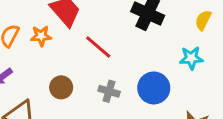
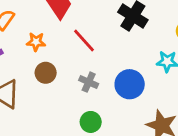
orange star: (41, 36) -> (36, 42), moved

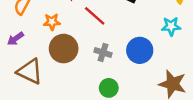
brown circle: (46, 73) -> (64, 49), size x1.5

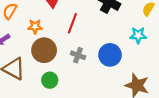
red line: (95, 16) -> (72, 23), turned 66
green circle: (109, 88) -> (50, 80), moved

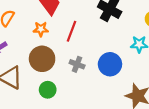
orange star: (35, 27) -> (41, 29), moved

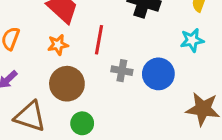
gray cross: (77, 64) -> (122, 71), moved

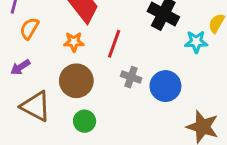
cyan star: (192, 40) -> (196, 42), moved

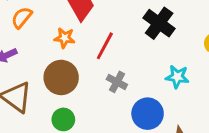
cyan star: (196, 42) -> (177, 77), moved
blue circle: (165, 86) -> (148, 114), moved

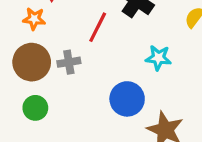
red line: (105, 46) -> (98, 27), moved
gray cross: (117, 82) -> (69, 62), moved, turned -36

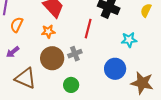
green circle: (35, 108) -> (71, 85), moved

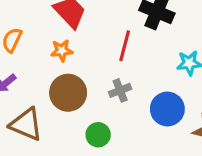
gray cross: (75, 54) -> (120, 90), moved

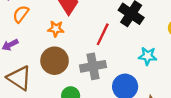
gray cross: (120, 90) -> (93, 66), size x1.5

